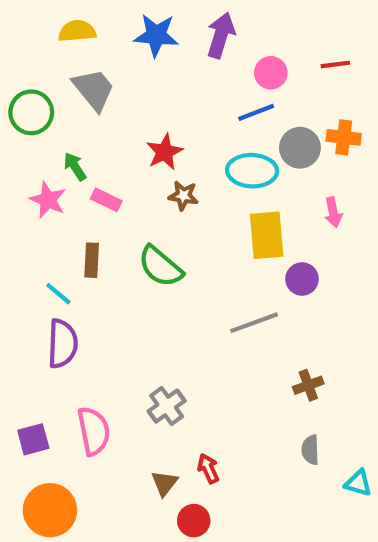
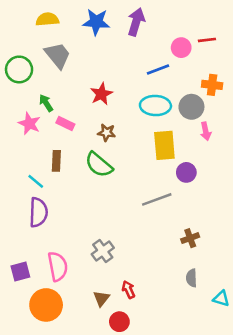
pink circle: (271, 73) -> (181, 48), moved
gray circle: (300, 148) -> (191, 107), moved
brown star: (183, 196) -> (107, 133), moved
orange circle: (50, 510) -> (46, 305), moved

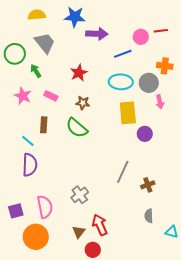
purple arrow: (136, 22) -> (97, 34), moved, turned 75
green arrow: (46, 103) -> (36, 71), moved
gray line: (157, 199) -> (123, 172), moved, turned -45
red arrow: (128, 290) -> (100, 225), size x1.5

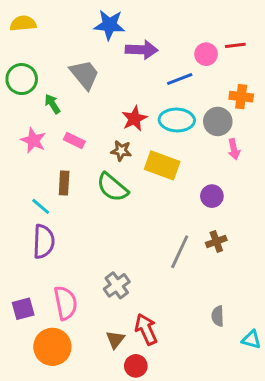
yellow semicircle: (37, 15) -> (23, 23), moved
gray trapezoid: (45, 43) -> (85, 75), moved
red star: (79, 73) -> (134, 119), moved
yellow rectangle: (128, 113) -> (162, 165), moved, turned -65
brown cross: (148, 185) -> (216, 241), moved

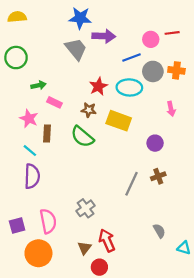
gray trapezoid: (85, 75) -> (76, 49), moved
green arrow: (52, 104) -> (38, 85), moved, turned 112
gray circle: (218, 121) -> (153, 71), moved
pink star: (33, 140) -> (29, 118), moved
gray semicircle: (218, 316) -> (159, 231), turned 152

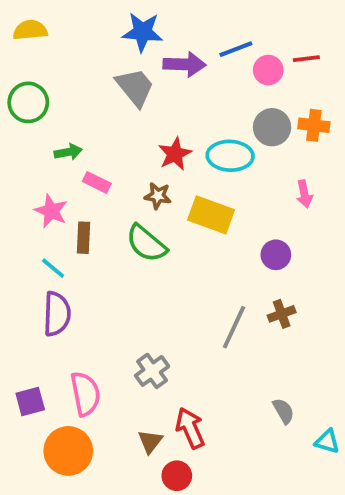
blue line: (131, 58) -> (236, 49), moved

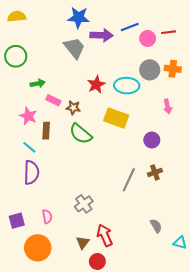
brown star: (158, 196) -> (73, 108), moved
pink semicircle: (85, 394) -> (47, 216), size x0.6

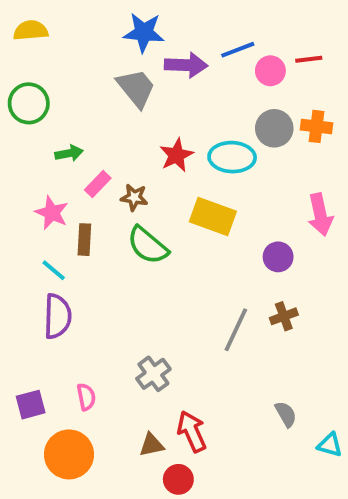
pink rectangle: (53, 100) -> (98, 184), turned -72
pink arrow: (168, 107) -> (320, 215), moved, size x1.5
brown triangle: (83, 243) -> (151, 445), turned 40

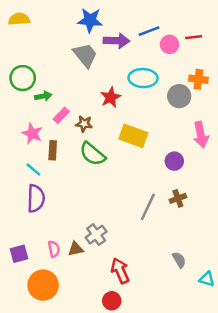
green circle: (29, 103) -> (23, 78), moved
gray circle: (274, 128) -> (179, 96), moved
cyan ellipse: (232, 157) -> (143, 78), moved
brown triangle: (151, 445) -> (76, 249), moved

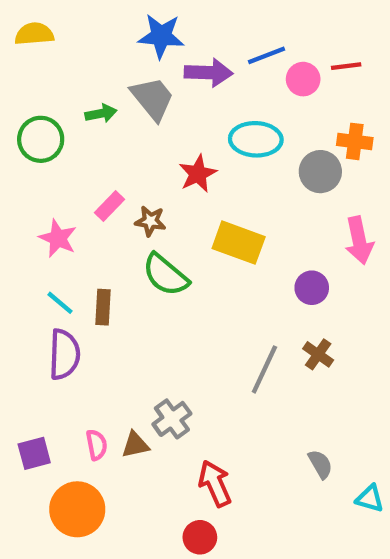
green arrow: (43, 96) -> (101, 113), moved
brown rectangle: (53, 150) -> (103, 307), moved
brown cross: (178, 198) -> (318, 354), turned -35

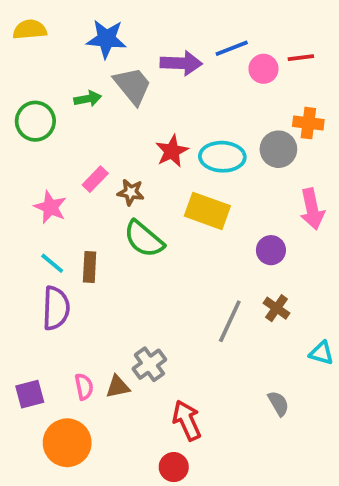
blue star: (161, 36) -> (106, 39), moved
cyan ellipse: (256, 139) -> (222, 157), moved
cyan triangle: (370, 499) -> (321, 353), moved

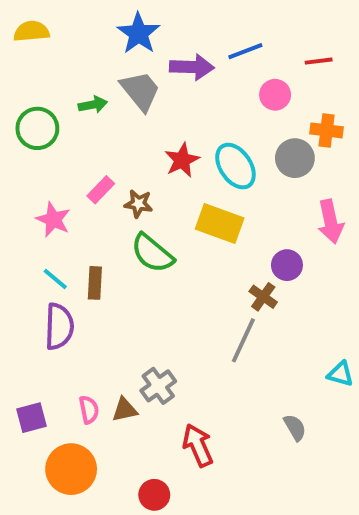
blue star: (106, 39) -> (138, 33), moved, turned 30
pink circle: (263, 69) -> (275, 95), moved
cyan ellipse: (222, 157) -> (235, 166), turned 54
brown cross: (277, 308) -> (263, 297), moved
red circle: (174, 467) -> (154, 495), moved

